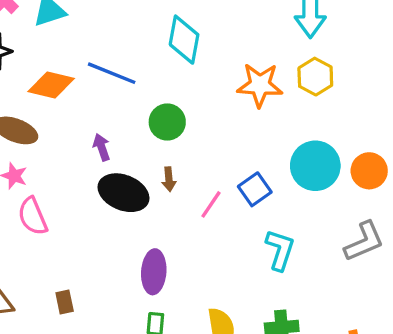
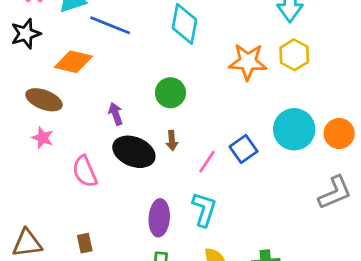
blue line: (112, 73) -> (110, 25), moved
pink semicircle: (33, 216) -> (85, 171), moved
cyan L-shape: (280, 250) -> (204, 209), moved

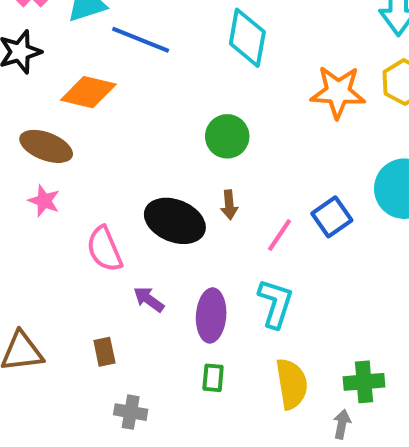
purple arrow: (116, 114) -> (149, 299), moved, turned -35

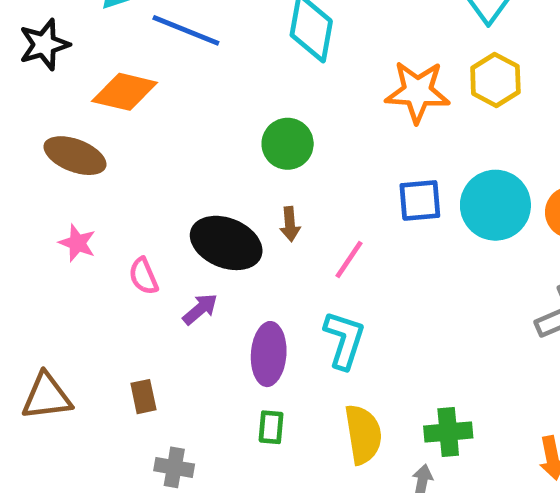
pink star: (44, 201) -> (77, 243), moved
blue square: (332, 217) -> (420, 200), moved, turned 30
pink semicircle: (104, 249) -> (143, 276), size x0.7
purple arrow: (149, 299) -> (200, 309), moved, turned 104

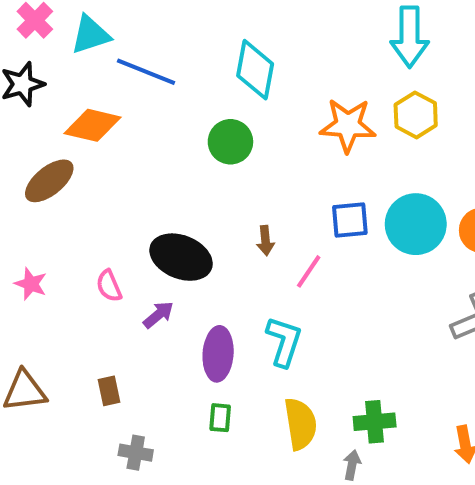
green circle: (288, 144) -> (230, 142), moved
brown ellipse: (75, 156) -> (49, 181), turned -60
brown arrow: (290, 224) -> (265, 241), moved
pink star: (77, 243) -> (31, 284), moved
pink line: (349, 260) -> (309, 271), moved

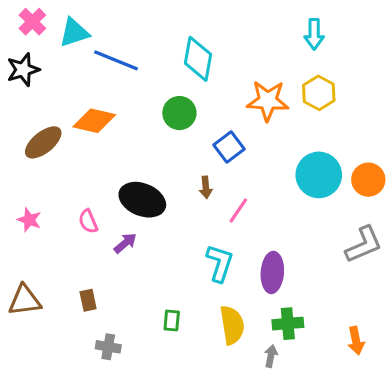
cyan arrow: (410, 37) -> (314, 34), size x0.7
orange diamond: (92, 125) -> (94, 121), moved
blue square: (350, 220) -> (229, 147), moved, turned -32
purple ellipse: (218, 354) -> (272, 272), moved

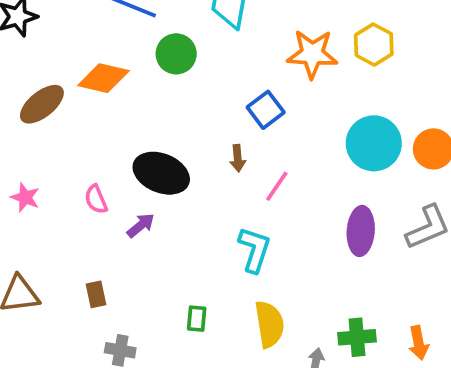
green circle: (179, 113) -> (176, 54), moved
purple ellipse: (272, 272) -> (361, 231), moved
green cross: (288, 324) -> (357, 337), moved

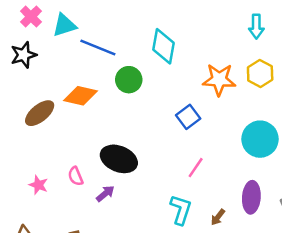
brown arrow: (238, 158) -> (218, 217), moved, turned 42
pink star: (25, 197) -> (38, 185), moved

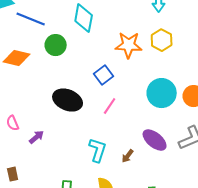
black ellipse: (119, 159) -> (68, 100), moved
pink line: (196, 168) -> (110, 106), moved
purple ellipse: (251, 197) -> (155, 140), turned -55

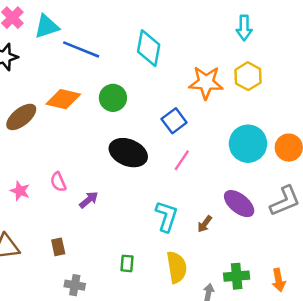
green circle: (56, 45) -> (113, 98), moved

